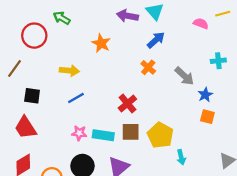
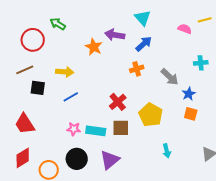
purple arrow: (127, 16) -> (115, 35), moved
orange cross: (148, 67) -> (137, 69), turned 32
brown line: (15, 68) -> (25, 70), moved, turned 30
black square: (32, 96) -> (38, 88), moved
yellow pentagon: (160, 135) -> (151, 115), moved

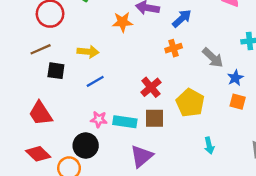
orange star: (94, 47) -> (122, 22), turned -30
red diamond: (23, 158) -> (38, 154), turned 75
black circle: (77, 159) -> (86, 146), moved

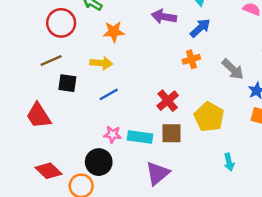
orange star: (122, 22) -> (114, 32), moved
red trapezoid: (41, 113) -> (39, 116), moved

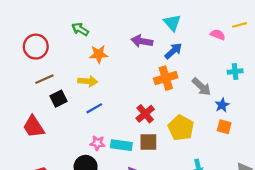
red circle: (61, 23) -> (36, 47), moved
orange cross: (191, 59) -> (166, 78), size x1.5
black square: (67, 83) -> (58, 99), turned -35

